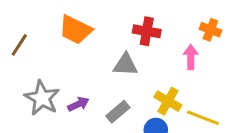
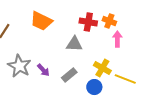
orange cross: (210, 30) -> (109, 21), moved
purple arrow: (78, 104) -> (43, 70), turned 72

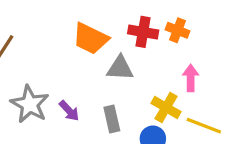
orange trapezoid: (41, 21) -> (90, 39), moved
pink arrow: (117, 39) -> (191, 78), moved
gray rectangle: (69, 75) -> (112, 119), turned -63

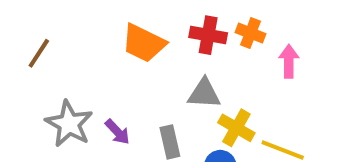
gray triangle: (120, 68) -> (204, 94), moved
pink arrow: (191, 78) -> (289, 61), moved

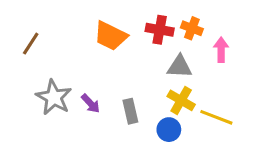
gray triangle: (204, 94) -> (180, 67), moved

